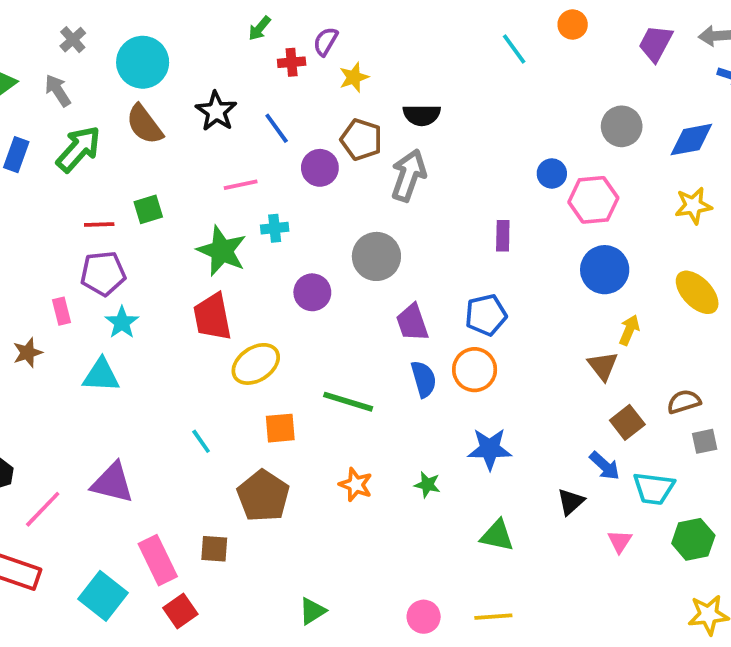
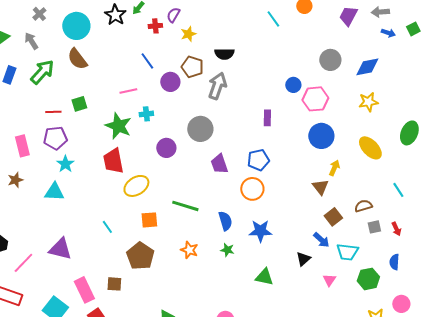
black star: (216, 111) -> (115, 15), moved
pink rectangle: (62, 311) -> (22, 146), moved, size x1.5
blue semicircle: (424, 379) -> (225, 221), moved

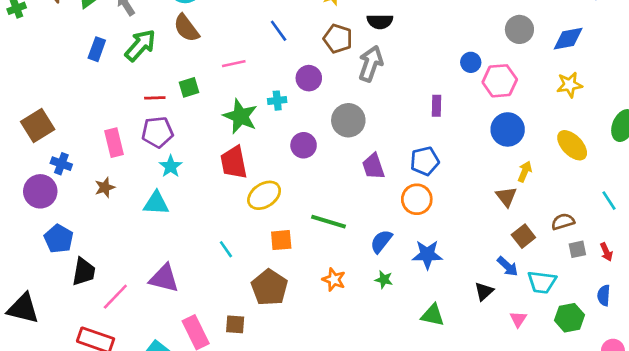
purple circle: (170, 82) -> (309, 78), moved
pink line: (128, 91) -> (234, 64), moved
blue semicircle: (225, 221) -> (381, 241), turned -126

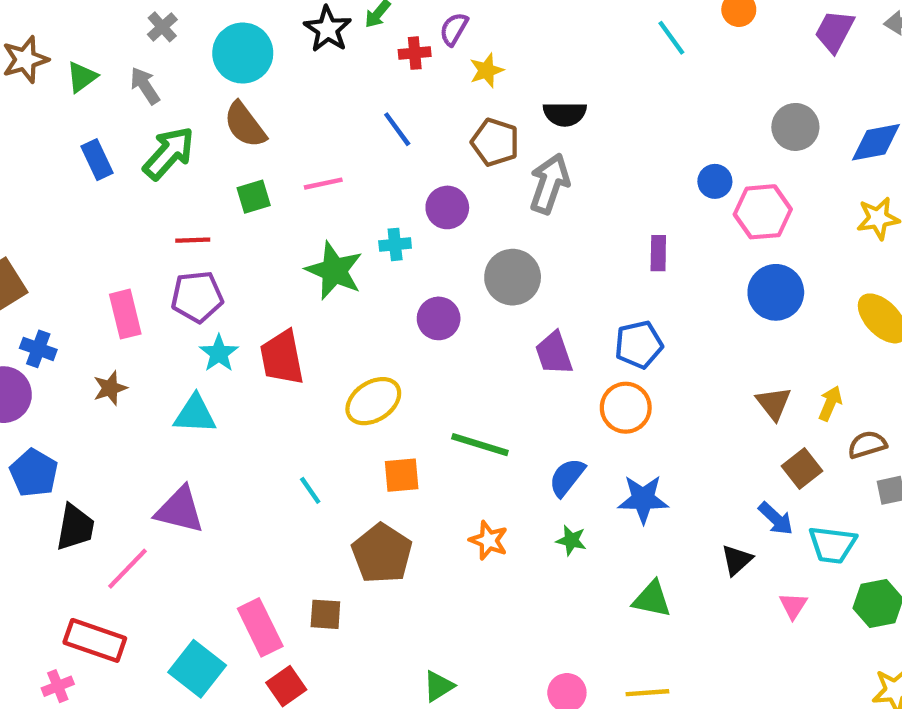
blue rectangle: (97, 49) -> (97, 160), turned -45
green square: (189, 87) -> (254, 197), moved
red trapezoid: (234, 162) -> (282, 358), moved
yellow arrow: (525, 172) -> (830, 403), moved
purple triangle: (164, 278) -> (180, 510), moved

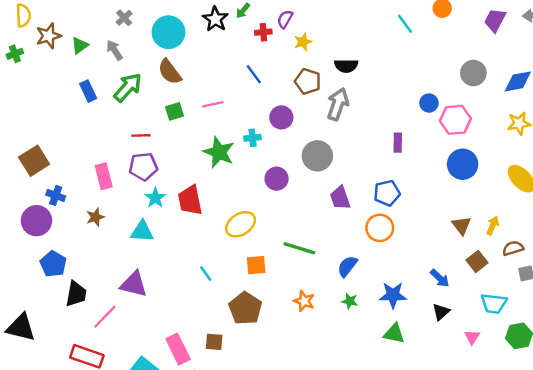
blue star: (643, 499) -> (393, 295), moved
blue arrow: (776, 519) -> (440, 278), moved

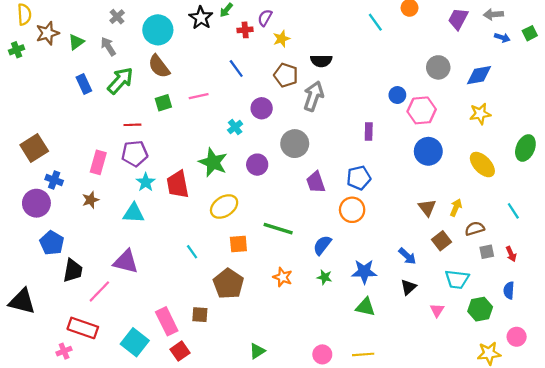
cyan cross: (253, 138) -> (235, 127), turned -32
green star: (219, 152) -> (213, 162), moved
pink rectangle: (104, 176) -> (98, 162), turned 30

